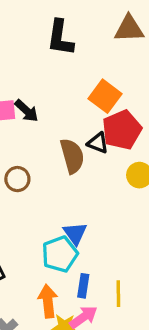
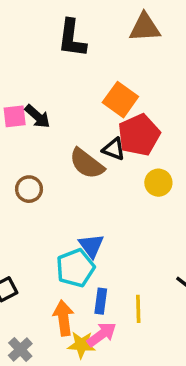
brown semicircle: (72, 156) -> (87, 164), turned 144

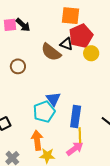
orange square: (120, 100) -> (71, 16), turned -30
yellow circle: (158, 183) -> (91, 53), moved
blue rectangle: (101, 301) -> (76, 116), moved, size x1.5
pink arrow: (102, 334) -> (75, 149), moved

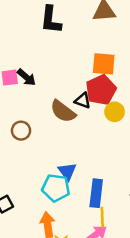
orange square: (71, 16) -> (104, 64), moved
cyan pentagon: (44, 112) -> (56, 188), turned 30

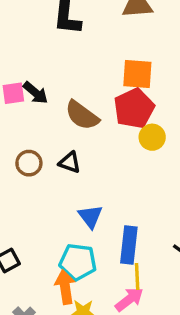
black triangle: (83, 101) -> (70, 162), moved
brown semicircle: (63, 111) -> (82, 115), moved
cyan pentagon: (56, 188) -> (78, 262), moved

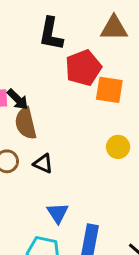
red pentagon: (134, 108) -> (83, 68), moved
brown semicircle: (82, 115) -> (26, 123), moved, turned 36

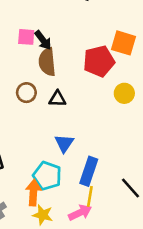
red pentagon: (83, 68) -> (99, 61), moved
black triangle: (43, 164) -> (57, 99), turned -30

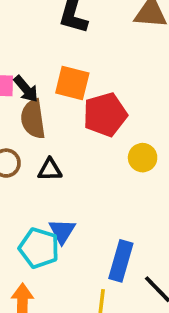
orange square: (123, 43) -> (72, 83), moved
blue rectangle: (89, 171) -> (121, 261), moved
cyan pentagon: (47, 176) -> (39, 248), moved

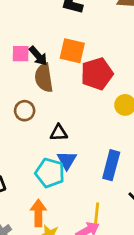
black triangle: (50, 170) -> (59, 133), moved
blue rectangle: (121, 261) -> (111, 165), moved

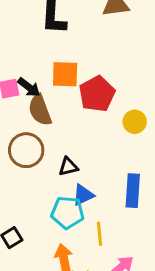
brown circle: (25, 111) -> (26, 150), size x1.5
blue triangle: (67, 160) -> (83, 195), turned 45
yellow line: (97, 213) -> (100, 234), moved

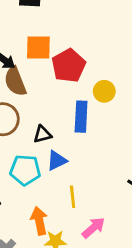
blue rectangle: (133, 191) -> (81, 117), moved
cyan pentagon: (67, 213) -> (25, 170), moved

